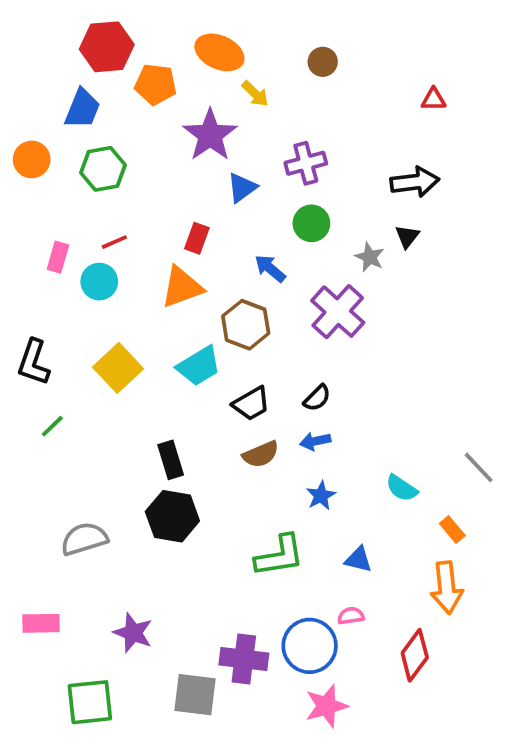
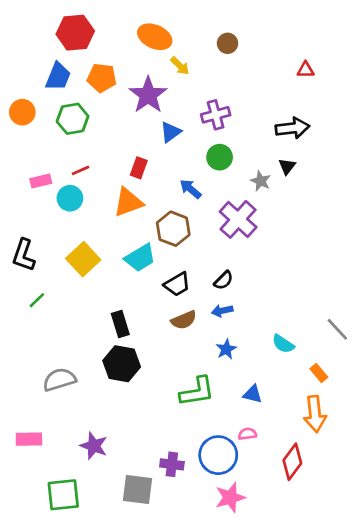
orange pentagon: (156, 84) -> (102, 78), moved
pink rectangle: (58, 257) -> (41, 181), turned 60
purple cross: (244, 659) -> (172, 464), size x0.7

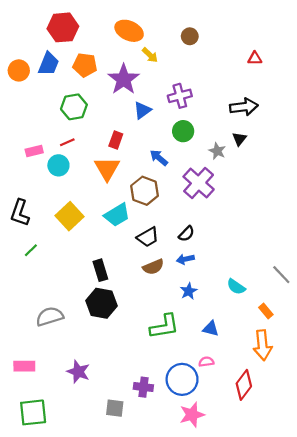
orange circle: (22, 112) -> (19, 70), moved
green hexagon: (73, 119) -> (74, 107), moved
orange triangle: (128, 202) -> (107, 169), turned -40
gray square: (137, 490) -> (115, 408), size x0.7
green square: (63, 495) -> (33, 412), moved

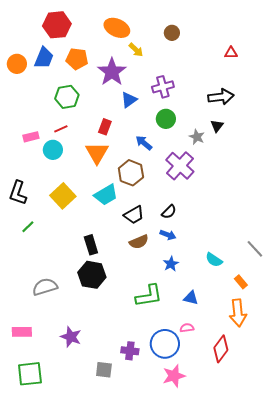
blue arrow: (185, 259) -> (168, 235), turned -147

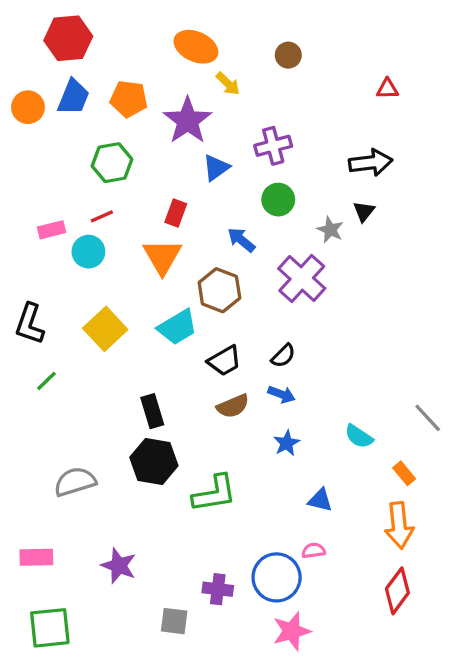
red hexagon: (57, 25) -> (68, 38), moved
green L-shape: (149, 296) -> (214, 493), moved
red diamond: (221, 349) -> (397, 591), moved

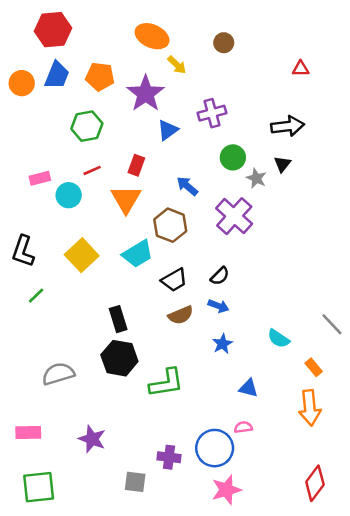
green circle: (278, 200) -> (233, 157), moved
red line: (102, 216) -> (92, 170), moved
red diamond: (397, 591) -> (315, 483), moved

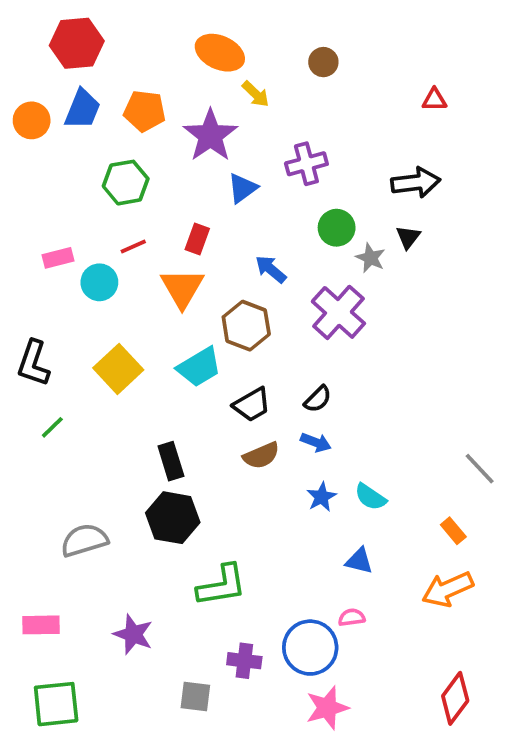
cyan semicircle: (278, 339) -> (370, 497), moved
green L-shape: (166, 383) -> (222, 585), moved
orange arrow: (310, 408) -> (448, 589), turned 72

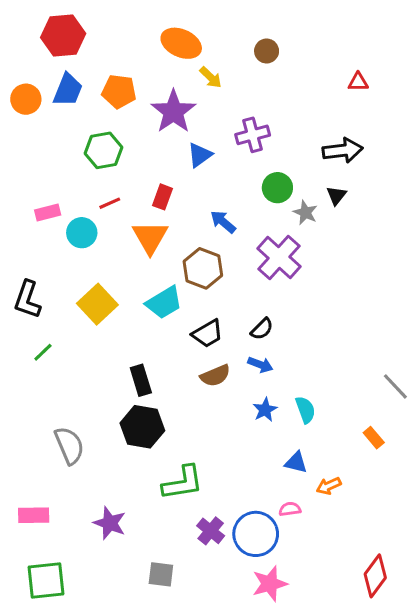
cyan semicircle: (370, 497) -> (305, 410), turned -144
gray semicircle: (84, 540) -> (69, 445), turned 84
orange arrow: (448, 589) -> (329, 486), moved, size x0.6
purple cross: (244, 661) -> (211, 531), moved, turned 32

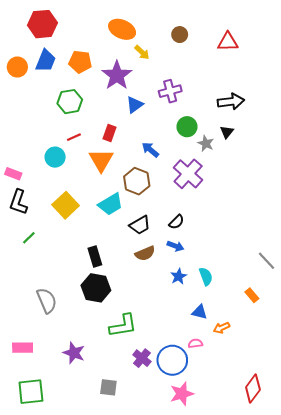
red triangle: (358, 82) -> (228, 42), moved, size x1.5
pink rectangle: (48, 213) -> (13, 174), moved, turned 35

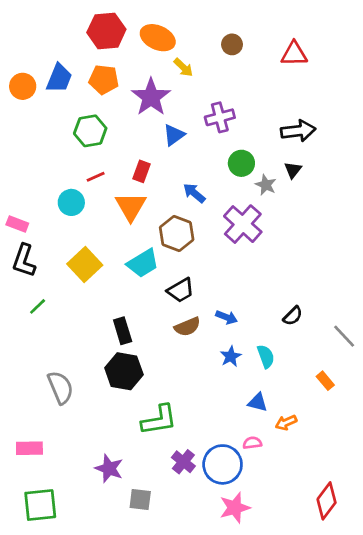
red hexagon: (42, 24) -> (106, 31), moved
black semicircle: (177, 222) -> (293, 316), moved
purple star: (74, 353) -> (109, 468), moved

